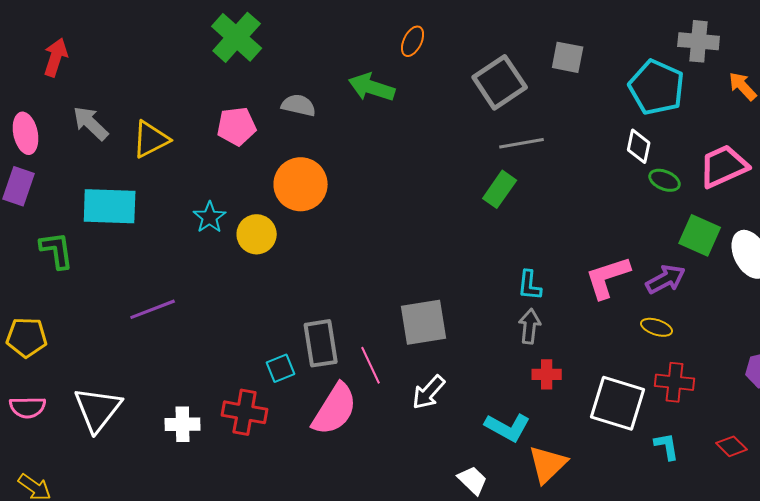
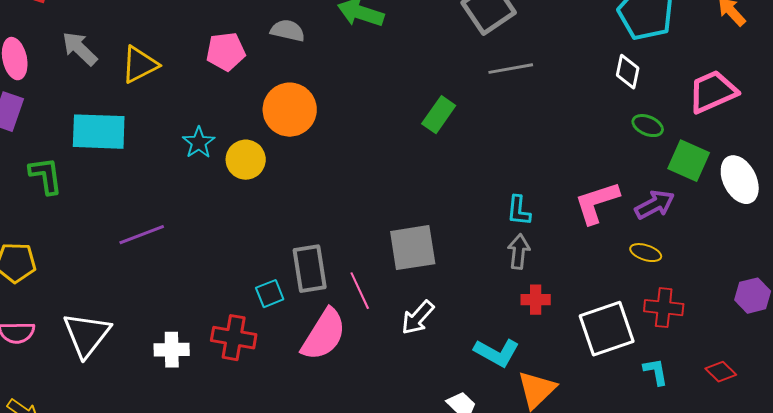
green ellipse: (665, 180) -> (648, 126), moved
green rectangle: (500, 189) -> (439, 115), moved
white square: (618, 403) -> (607, 329), turned -36

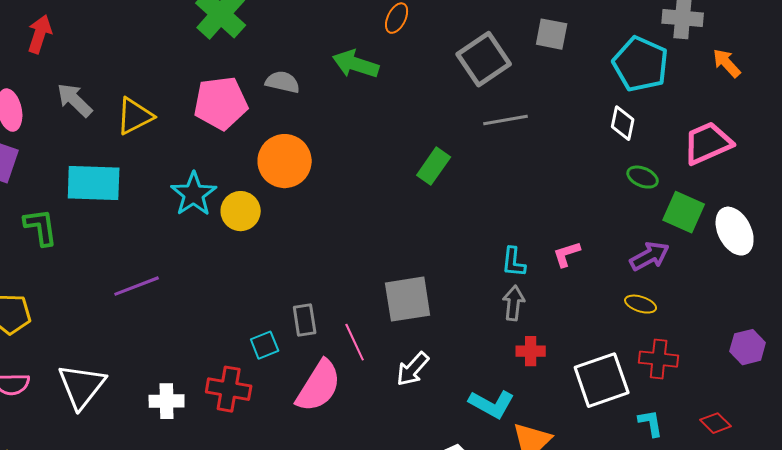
pink pentagon: (226, 52) -> (221, 103), size x1.4
cyan star: (199, 143) -> (194, 194), size x1.4
pink L-shape: (597, 203) -> (567, 254), moved, size x0.6
gray rectangle: (310, 269) -> (305, 320), size x0.7

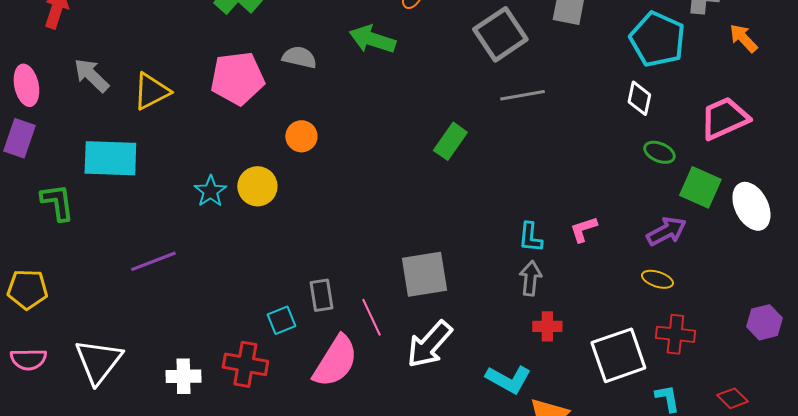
orange circle: (285, 161) -> (301, 136), size x0.6
cyan star: (194, 194) -> (210, 191), moved, size x0.7
white arrow: (413, 369) -> (429, 344), size x1.4

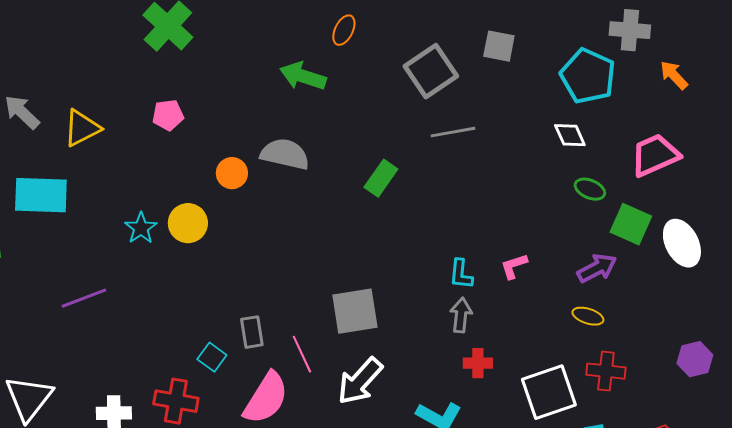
gray semicircle: (299, 57) -> (285, 154), moved, size x1.4
pink pentagon: (237, 78) -> (168, 115), size x0.6
white diamond: (639, 98) -> (570, 135), turned -36
cyan square: (281, 320) -> (212, 357), turned -32

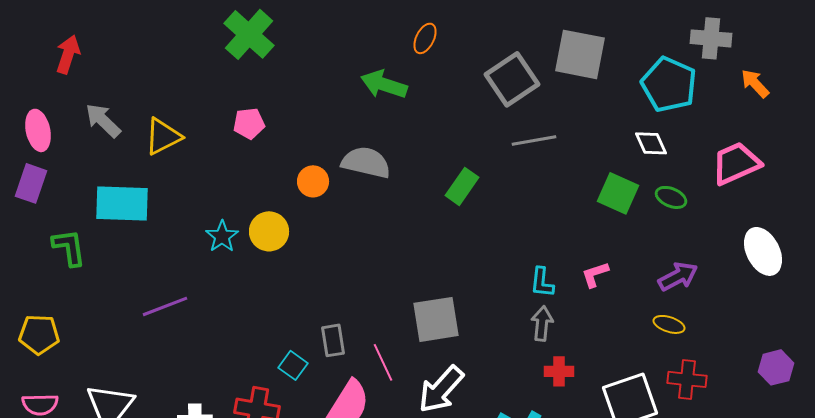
gray square: (499, 46) -> (580, 54), size x1.6
green square: (631, 224) -> (618, 193), moved

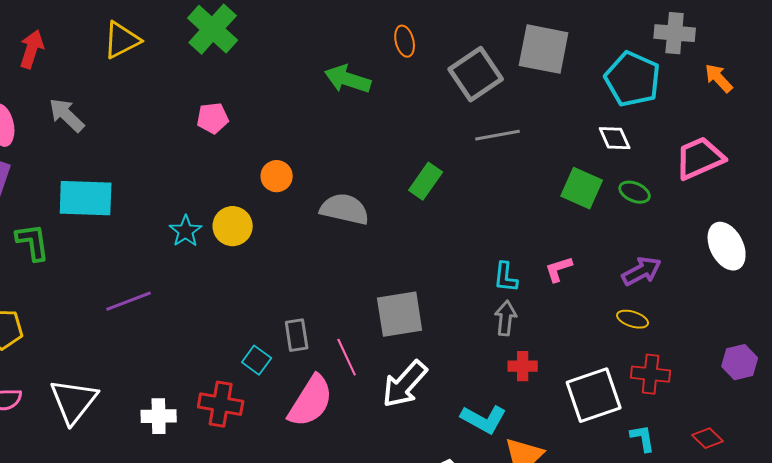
orange ellipse: (425, 38) -> (405, 41), moved, turned -40
yellow triangle: (163, 136) -> (122, 40), moved
gray semicircle: (366, 162) -> (345, 209), moved

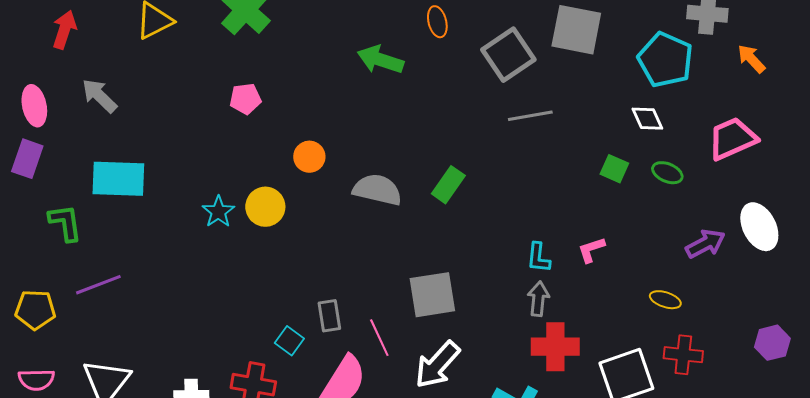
green rectangle: (426, 181) -> (448, 185), moved
green square: (582, 188) -> (614, 169), size x0.7
purple arrow: (642, 271) -> (705, 244), moved
purple line: (129, 301) -> (98, 285), moved
red cross: (523, 366) -> (555, 347), size x1.6

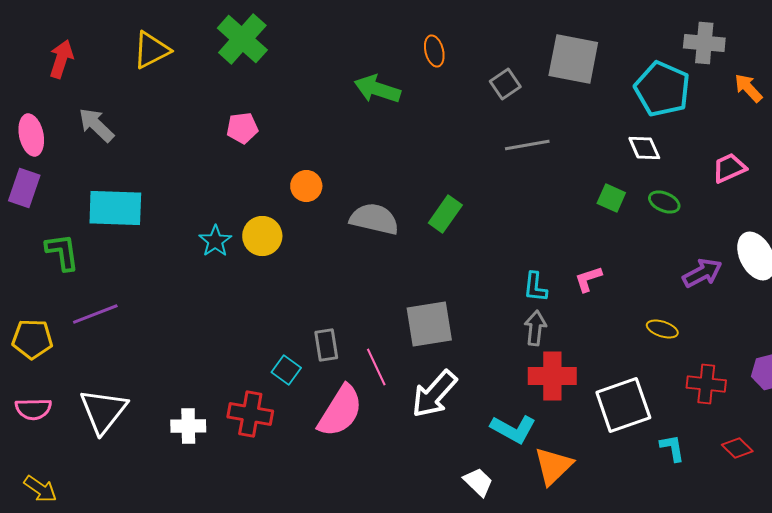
gray square: (508, 55) -> (505, 84), size x0.6
pink trapezoid: (732, 139) -> (729, 168), size x0.7
red cross: (683, 355) -> (706, 384), moved

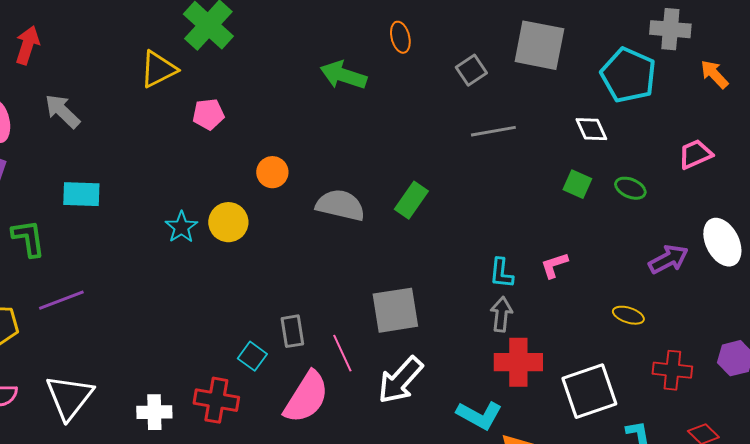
yellow triangle: (151, 50) -> (158, 69), moved
white diamond: (644, 148) -> (591, 129), moved
cyan rectangle: (115, 208) -> (81, 194), size x0.7

